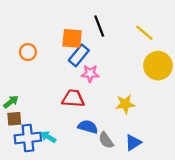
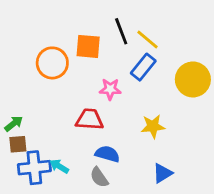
yellow line: (144, 33) -> (147, 40), moved
orange circle: (28, 52) -> (52, 63), moved, size x1.5
blue rectangle: (79, 55) -> (143, 67), moved
gray semicircle: (106, 140) -> (99, 177), moved

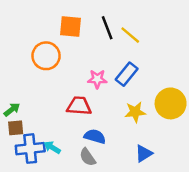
orange square: (88, 46) -> (70, 27), moved
blue rectangle: (143, 67) -> (127, 74), moved
yellow circle: (193, 79) -> (171, 103), moved

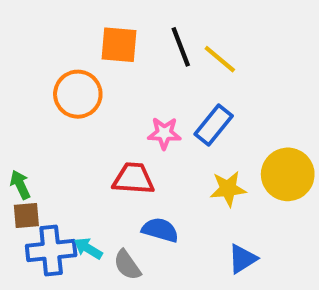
green arrow: (12, 110) -> (20, 185), turned -77
gray semicircle: (88, 157) -> (127, 265), moved

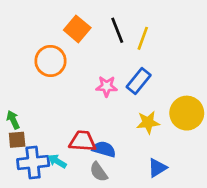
orange square: (119, 45) -> (77, 29), turned 35
yellow line: (220, 59) -> (143, 38), turned 70
red trapezoid: (133, 179) -> (83, 141), moved
gray semicircle: (127, 265) -> (99, 172), moved

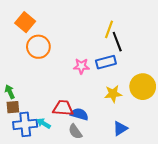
orange square: (77, 29) -> (25, 22), moved
black line: (117, 30) -> (117, 42), moved
blue rectangle: (139, 81) -> (106, 62), turned 36

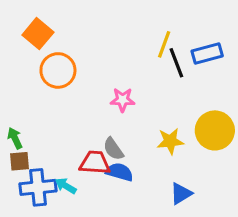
blue rectangle: (106, 62) -> (207, 54), moved
gray semicircle: (75, 132) -> (113, 149), moved

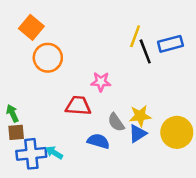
yellow circle: (215, 130) -> (177, 132), moved
gray semicircle: (113, 149) -> (116, 122), moved
red trapezoid: (95, 163) -> (78, 106), moved
blue triangle: (181, 194) -> (138, 134), moved

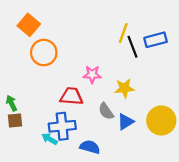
yellow star: (140, 116) -> (124, 88), moved
blue semicircle: (98, 141) -> (90, 147), moved
blue cross: (31, 154) -> (62, 126), moved

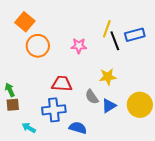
pink star: (92, 74) -> (79, 46), moved
cyan arrow: (50, 139) -> (29, 128), moved

